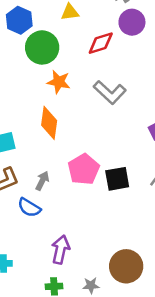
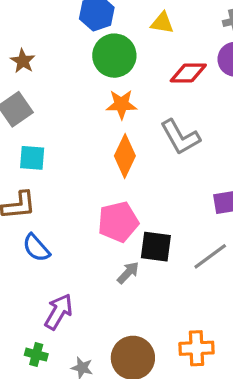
orange star: (59, 82) -> (121, 104), turned -30
orange diamond: (49, 123) -> (125, 156), moved
gray arrow: (42, 181) -> (128, 273), moved

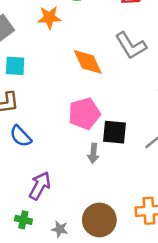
orange star: (121, 104) -> (49, 18), moved
orange diamond: (125, 156) -> (88, 62), turned -48
gray arrow: (128, 273) -> (93, 153), turned 144

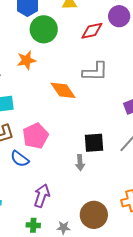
gray L-shape: (131, 46) -> (95, 72), turned -48
pink pentagon: (84, 114) -> (35, 136), moved

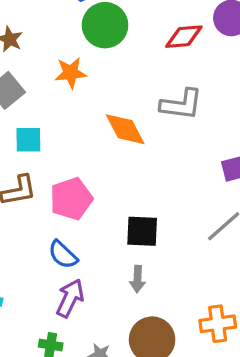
black square: (94, 143) -> (142, 231), moved
blue semicircle: (20, 159) -> (63, 255), moved
gray arrow: (80, 163) -> (138, 279), moved

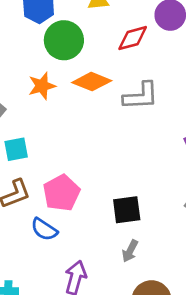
orange diamond: (125, 129) -> (92, 82), moved, turned -30
blue semicircle: (63, 255) -> (44, 229), moved
gray arrow: (138, 279) -> (130, 251), turned 35

